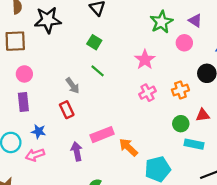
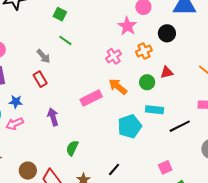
pink star: (145, 60) -> (127, 26), moved
pink rectangle: (102, 135) -> (91, 98), moved
cyan rectangle: (194, 144) -> (155, 110), moved
orange arrow: (128, 147) -> (118, 87), moved

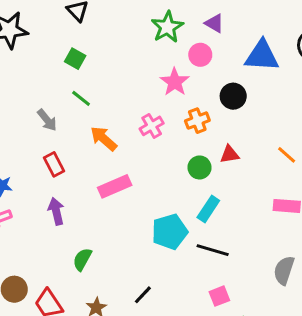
red rectangle: (40, 79) -> (54, 164), moved
orange arrow: (118, 87) -> (104, 138), moved
cyan rectangle: (155, 110) -> (208, 209), turned -66
black line: (180, 126) -> (213, 250), moved, turned 40

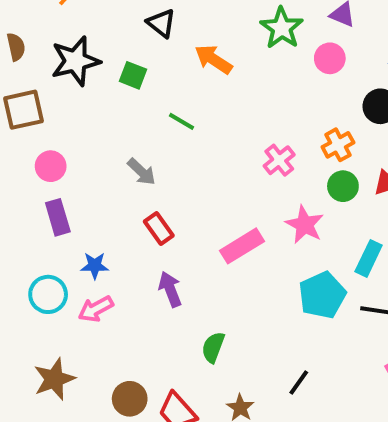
green square: (75, 59) -> (133, 75), moved
pink star: (175, 82) -> (305, 225), moved
green line: (81, 98) -> (182, 121), moved
orange arrow: (104, 138) -> (213, 59), moved
green circle: (199, 167) -> (343, 186), moved

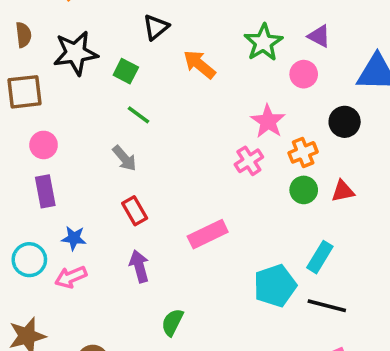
black triangle: (161, 23) -> (156, 27), turned 36
green line: (182, 121) -> (138, 115), moved
pink star: (305, 225) -> (268, 121), moved

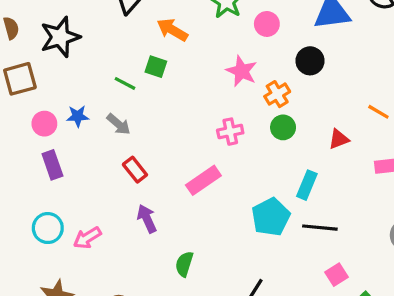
green square: (126, 71) -> (156, 67), moved
pink cross: (249, 161) -> (230, 132), moved, turned 30
red triangle: (343, 191) -> (339, 139), moved
blue star: (74, 238) -> (78, 116), moved

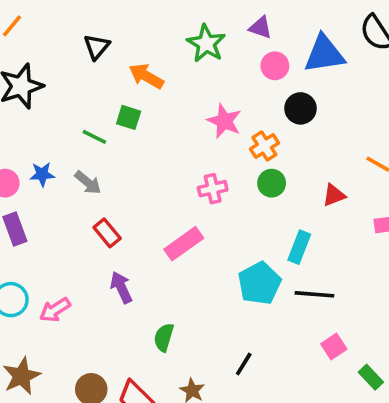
pink circle: (267, 24) -> (275, 66), moved

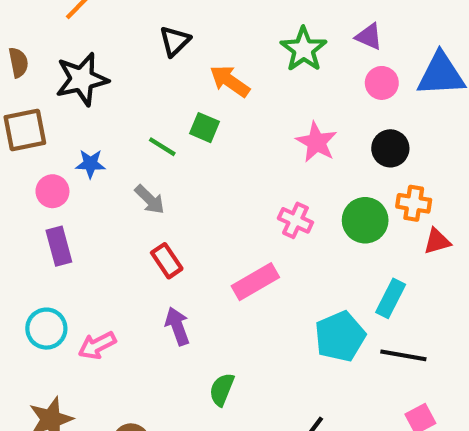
black circle: (301, 108) -> (390, 148), moved
orange cross: (264, 146) -> (414, 203), moved, turned 36
blue star: (42, 174) -> (90, 164), moved
green circle: (272, 183) -> (365, 220), size x1.4
pink cross: (213, 189) -> (295, 220), turned 32

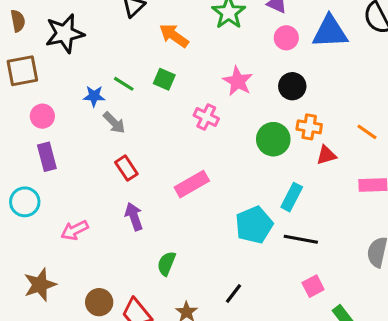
green square: (204, 128) -> (164, 79), moved
blue star: (90, 164) -> (94, 96), moved
pink cross: (295, 220) -> (206, 117), moved
cyan circle: (46, 329) -> (25, 202), moved

